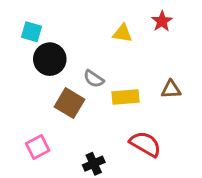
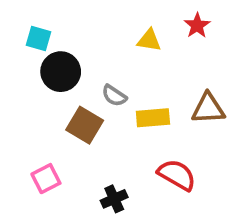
brown triangle: (171, 89) -> (208, 108), size x1.4

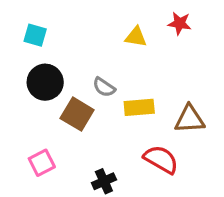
red star: (197, 26) -> (180, 23), turned -30
black circle: (61, 72) -> (45, 82), moved
brown triangle: (208, 108) -> (190, 119), moved

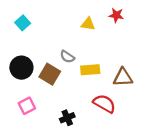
cyan square: (35, 35) -> (23, 23), turned 32
black circle: (45, 82) -> (21, 68), moved

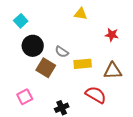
red star: (116, 15) -> (112, 35), moved
yellow triangle: (88, 24) -> (81, 14), moved
black circle: (21, 68) -> (33, 46), moved

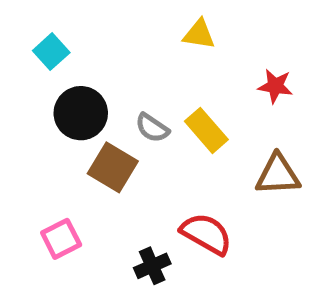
yellow rectangle: (83, 64) -> (206, 130), moved, turned 54
red semicircle: (96, 95) -> (206, 234), moved

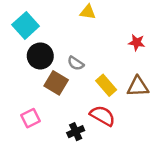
yellow triangle: (199, 34) -> (88, 12), moved
cyan square: (51, 52) -> (26, 25), size x1.5
yellow rectangle: (206, 130) -> (106, 85), moved

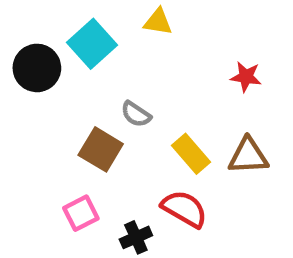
cyan square: (26, 25) -> (92, 44), moved
black circle: (40, 56) -> (37, 68), moved
pink square: (30, 118) -> (81, 213), moved

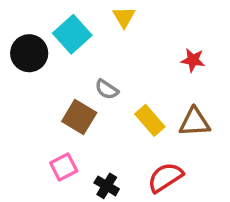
yellow triangle: (158, 22) -> (124, 17), turned 50
red semicircle: (184, 209) -> (165, 177), moved, turned -63
black cross: (136, 237) -> (107, 186), turned -35

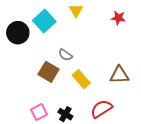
red star: (193, 60) -> (118, 18), moved
yellow rectangle: (150, 120) -> (81, 79), moved
pink square: (64, 167) -> (39, 112), moved

